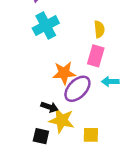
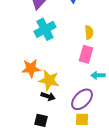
orange star: (64, 73) -> (31, 68), moved
purple ellipse: (77, 89) -> (82, 99), moved
yellow star: (62, 120) -> (49, 80), moved

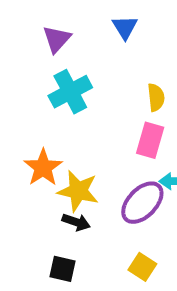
orange star: (31, 68) -> (43, 168), turned -30
purple ellipse: (82, 99) -> (142, 203), moved
yellow square: (82, 119) -> (142, 267), turned 32

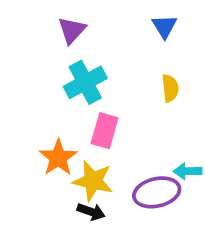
blue triangle: (125, 27) -> (164, 26), moved
pink rectangle: (150, 140) -> (105, 131), moved
purple ellipse: (142, 203) -> (157, 192), turned 33

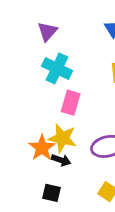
cyan cross: (85, 82) -> (57, 68), turned -36
orange star: (58, 158) -> (42, 148), moved

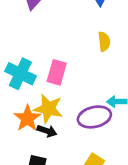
cyan cross: (57, 68) -> (20, 74), moved

